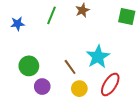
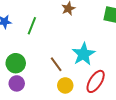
green line: (52, 15) -> (32, 26), moved
purple circle: (42, 87) -> (17, 83), moved

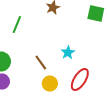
cyan star: (83, 54) -> (68, 52), size x0.6

